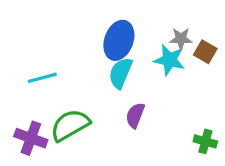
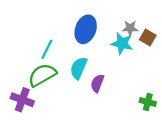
cyan semicircle: (121, 73) -> (79, 68), moved
cyan line: (42, 78) -> (47, 49), moved, turned -48
green semicircle: (70, 125) -> (42, 75), moved

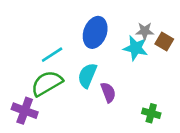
cyan line: (47, 49) -> (52, 55), turned 30
purple semicircle: (97, 83) -> (108, 92), turned 138
green cross: (148, 102) -> (151, 113), moved

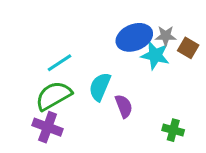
blue ellipse: (95, 32) -> (134, 37), moved, turned 48
purple cross: (25, 111) -> (48, 127), moved

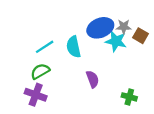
cyan semicircle: (100, 87) -> (74, 47), moved, turned -35
green semicircle: (54, 96) -> (40, 71), size x0.7

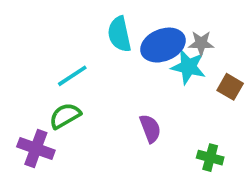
brown square: (140, 36) -> (230, 87), moved
cyan semicircle: (74, 47) -> (119, 34), moved
purple cross: (36, 95) -> (36, 148), moved

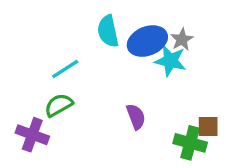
gray star: (201, 43) -> (182, 39), turned -30
brown square: (230, 87) -> (208, 126), moved, turned -30
green cross: (210, 158) -> (190, 143), size x1.4

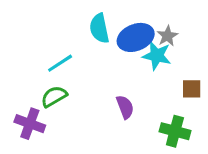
brown square: (208, 126) -> (192, 89), moved

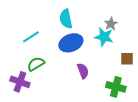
blue ellipse: (136, 37) -> (71, 43), moved
cyan line: (60, 63) -> (31, 37), moved

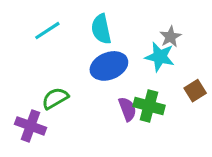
cyan line: (31, 37) -> (47, 31), moved
brown square: (127, 59) -> (195, 91), turned -32
green cross: (116, 87) -> (149, 106), moved

